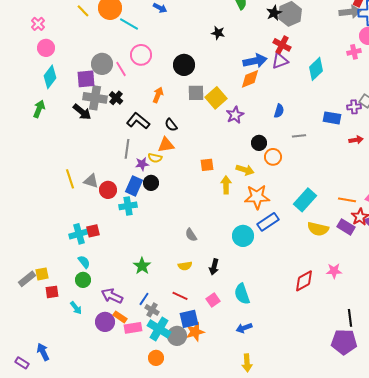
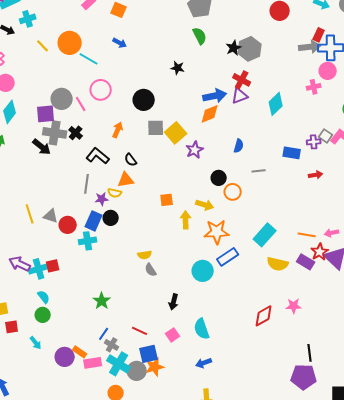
yellow semicircle: (185, 266) -> (145, 255), moved
purple arrow: (112, 296) -> (20, 264), moved

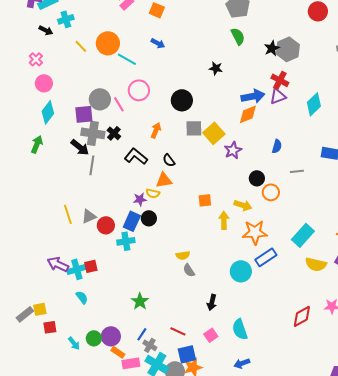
gray line: (87, 184) -> (92, 165), moved
gray triangle: (51, 216) -> (89, 216), turned -42
green circle: (43, 315) -> (94, 338), moved
purple circle: (65, 357) -> (111, 336), moved

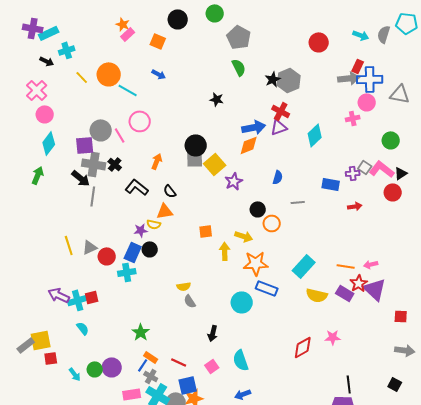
pink cross: (36, 59) -> (37, 90), size x1.5
black circle: (182, 100) -> (196, 145), moved
blue rectangle: (266, 257) -> (267, 288), turned 55
yellow square: (40, 309) -> (41, 340), size x1.5
orange rectangle: (118, 352) -> (151, 357), moved

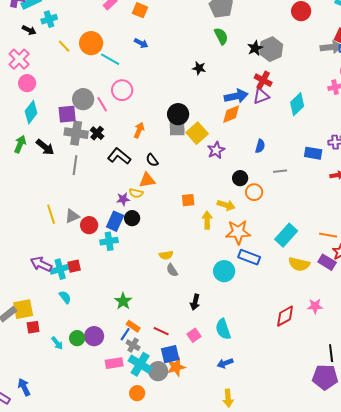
black arrow: (81, 178) -> (45, 147), moved

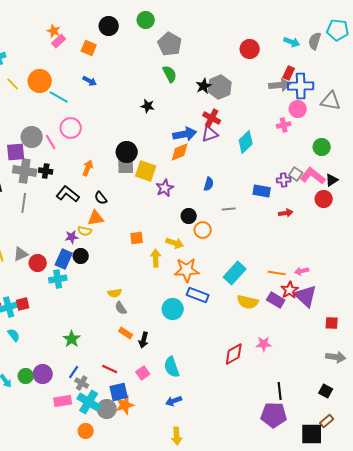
black cross: (97, 133) -> (46, 171), turned -32
yellow square: (197, 133) -> (146, 171), turned -30
orange rectangle: (133, 326) -> (126, 333), moved

